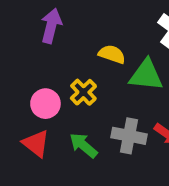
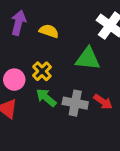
yellow semicircle: (112, 54) -> (49, 31), moved
green arrow: (83, 145) -> (46, 98), moved

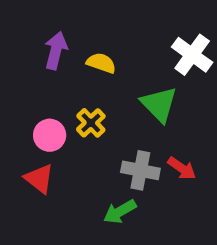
green triangle: (88, 59) -> (159, 104), turned 40
green arrow: (46, 98) -> (120, 212), moved, turned -70

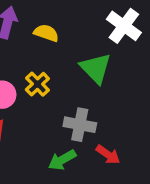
red arrow: (182, 168) -> (108, 155), moved

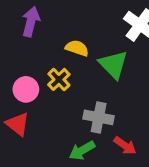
yellow semicircle: (46, 33) -> (77, 48), moved

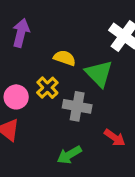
gray cross: (99, 117) -> (77, 106), moved
red arrow: (125, 146) -> (115, 138), moved

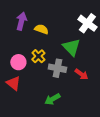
yellow semicircle: (65, 58) -> (41, 29), moved
red arrow: (115, 138) -> (81, 74), moved

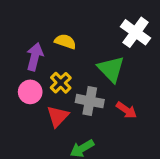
purple arrow: (21, 21) -> (35, 57), moved
red triangle: (13, 83) -> (58, 116), moved, turned 35

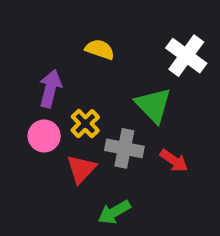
yellow semicircle: (65, 41) -> (100, 49), moved

